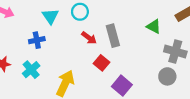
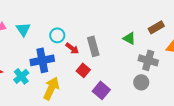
cyan circle: (80, 12) -> (57, 35), moved
cyan triangle: (50, 16) -> (23, 29), moved
blue cross: (37, 40) -> (42, 60), moved, size x1.6

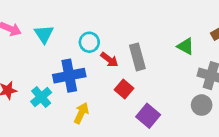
yellow arrow: (51, 88) -> (81, 113), size x0.7

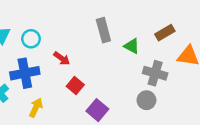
cyan circle: (89, 42) -> (31, 39), moved
gray rectangle: (137, 57) -> (103, 30), moved

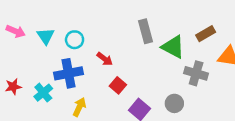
green triangle: (132, 46) -> (173, 47), size x1.5
gray circle: (146, 100) -> (174, 103), moved

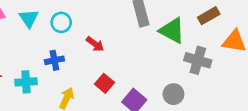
blue cross: (69, 73) -> (54, 60), size x0.6
red square: (118, 85) -> (104, 83), moved
cyan cross: (43, 93) -> (26, 82), turned 36

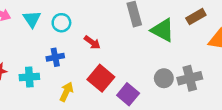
gray cross: (198, 60) -> (190, 78), moved, turned -30
red square: (104, 83) -> (101, 78), size x1.5
gray circle: (173, 94) -> (164, 78), moved

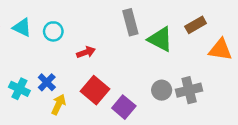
cyan triangle: (32, 19) -> (22, 27), turned -30
red arrow: (92, 42) -> (86, 52), turned -56
blue cross: (55, 57) -> (47, 82), moved, turned -35
cyan cross: (29, 77) -> (19, 89), turned 30

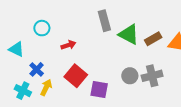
brown rectangle: (196, 25) -> (153, 39), moved
cyan triangle: (22, 27) -> (16, 49), moved
cyan cross: (19, 89) -> (23, 91), moved
purple square: (124, 107) -> (99, 90), turned -30

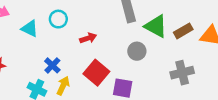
cyan triangle: (16, 49) -> (30, 29), moved
gray circle: (130, 76) -> (137, 51), moved

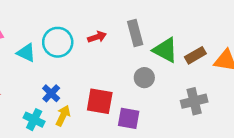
cyan circle: (58, 19) -> (58, 42), size x1.5
red arrow: (88, 38) -> (97, 37), moved
red square: (96, 73) -> (100, 101), turned -30

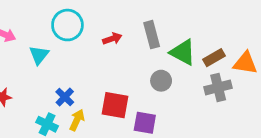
cyan circle: (58, 42) -> (67, 25), moved
cyan triangle: (26, 53) -> (39, 55), turned 42
gray cross: (194, 101) -> (218, 87), moved

